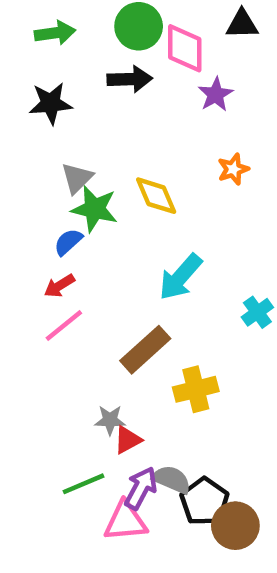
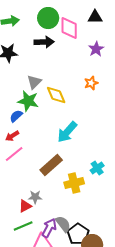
purple star: (216, 94) -> (96, 49), moved
gray triangle: (77, 178) -> (34, 82), moved
cyan cross: (257, 312) -> (97, 168), moved
red triangle: (128, 440) -> (25, 206), moved
gray semicircle: (172, 479) -> (63, 224), turned 30

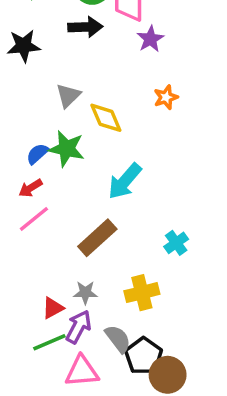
purple star: (96, 49) -> (150, 39), moved
green star: (28, 101) -> (66, 149), moved
yellow cross: (74, 183) -> (142, 293), moved
gray star: (35, 197) -> (85, 293), moved
purple arrow: (49, 228) -> (78, 327), moved

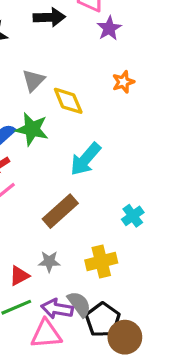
purple arrow: (78, 327) -> (57, 309), moved, turned -108

